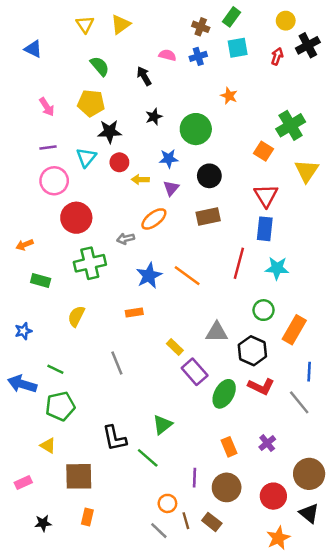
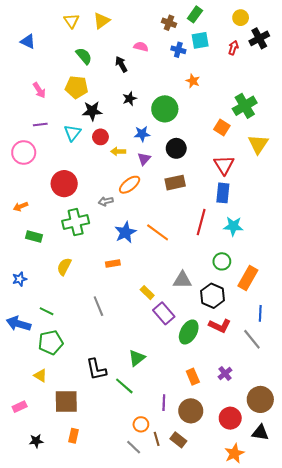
blue cross: (198, 56) -> (178, 50), moved, turned 32
pink circle: (54, 181) -> (24, 152), moved
black triangle: (309, 513) -> (260, 433), turned -30

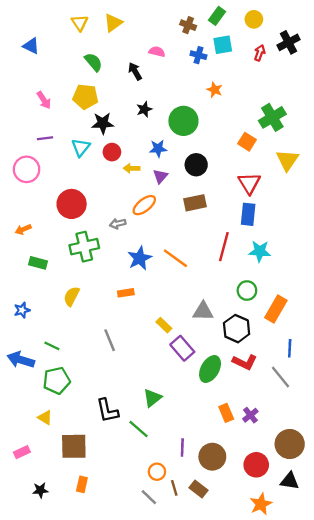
yellow circle: (241, 18) -> (254, 19), moved
orange rectangle: (193, 377) -> (226, 413), moved

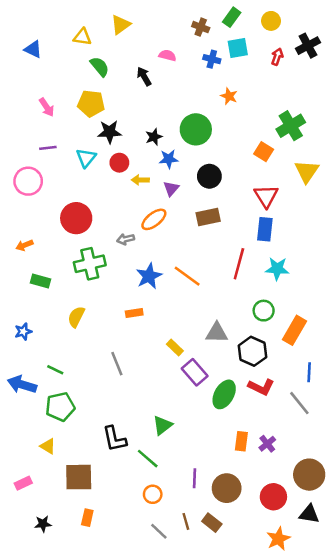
yellow triangle: (80, 23) -> (82, 37), moved, turned -48
black star: (144, 109) -> (154, 137), moved
orange rectangle: (226, 413) -> (241, 441), turned 30
orange circle: (157, 472) -> (153, 494), moved

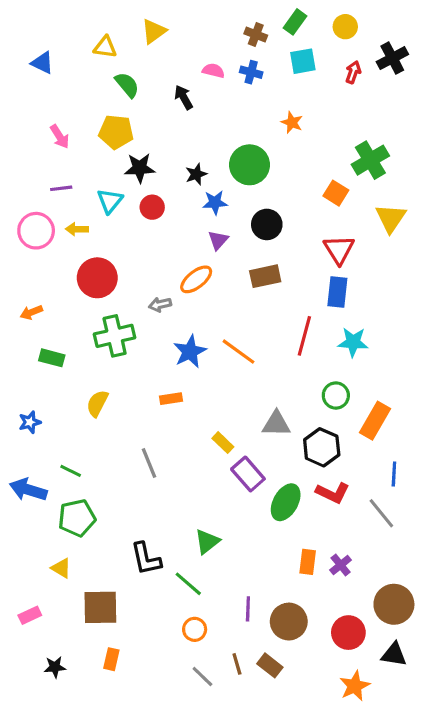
blue cross: (212, 59) -> (251, 72), moved
yellow arrow: (140, 180) -> (77, 229), moved

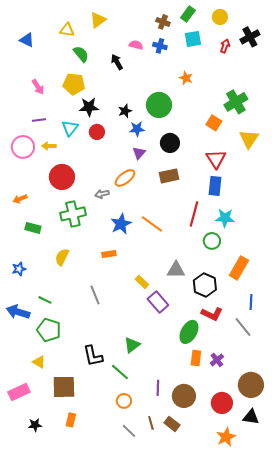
green circle: (336, 396) -> (212, 241), moved
green ellipse: (286, 502) -> (189, 332), moved
green pentagon: (77, 518) -> (49, 330), turned 30
pink rectangle: (30, 615) -> (19, 392), size x1.5

